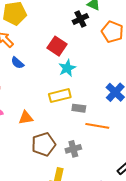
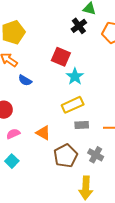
gray rectangle: (79, 108) -> (82, 125), moved
orange triangle: (26, 118) -> (43, 133), turned 49
gray cross: (73, 149) -> (96, 155), turned -35

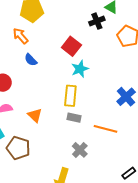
yellow rectangle: (73, 105) -> (70, 96), turned -75
brown pentagon: (66, 156) -> (18, 148), moved, turned 30

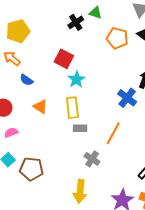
black cross: (97, 21) -> (76, 22), moved
orange triangle: (35, 115) -> (40, 107), moved
orange line: (106, 129) -> (113, 133), turned -65

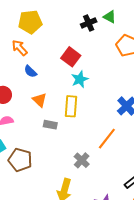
gray rectangle: (80, 128) -> (50, 125), moved

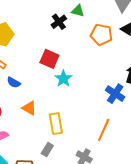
yellow rectangle: (71, 106) -> (56, 124), moved
gray rectangle: (50, 125) -> (47, 149), moved, turned -56

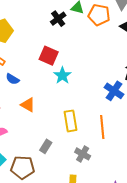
orange pentagon: (101, 35) -> (99, 15), moved
yellow rectangle: (56, 124) -> (71, 121), moved
orange line: (104, 130) -> (102, 127), turned -30

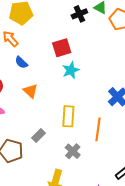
red square: (49, 56) -> (62, 48), turned 36

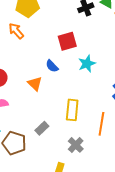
blue semicircle: (21, 62) -> (52, 66), moved
cyan star: (71, 70) -> (87, 64), moved

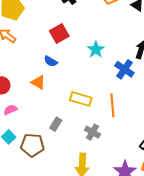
cyan star: (87, 64) -> (96, 50), moved
yellow rectangle: (72, 110) -> (81, 99), turned -65

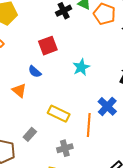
blue cross: (124, 69) -> (107, 106), moved
gray cross: (93, 132) -> (65, 148), turned 35

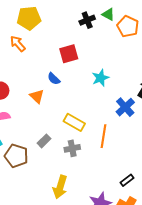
blue cross: (107, 106) -> (125, 107), moved
gray cross: (65, 148) -> (72, 148), moved

